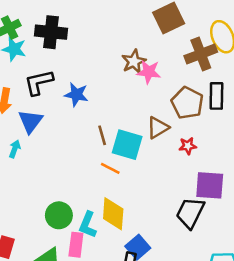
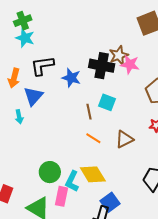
black cross: (51, 32) -> (102, 66), moved
brown triangle: (158, 128) -> (124, 139), moved
cyan square: (127, 145) -> (107, 102), moved, size x0.7
cyan arrow: (15, 149) -> (19, 117), turned 144
yellow diamond: (113, 214) -> (93, 174), turned -40

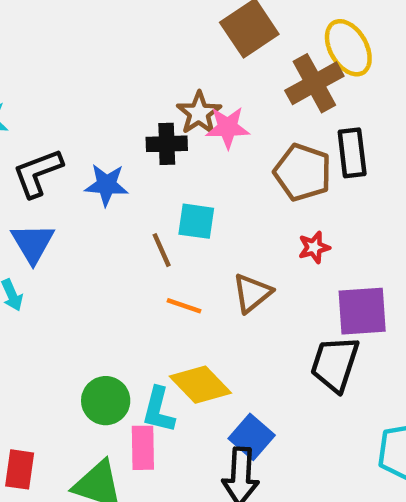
black cross: (102, 66) -> (167, 144), size x0.7

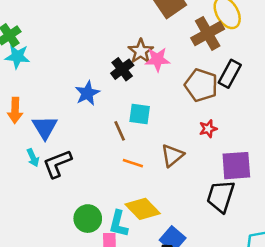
black cross: (167, 144) -> (122, 69), turned -35
black rectangle: (352, 153) -> (230, 74), turned 36
black L-shape: (38, 173) -> (57, 164), moved
blue star: (107, 185) -> (87, 93), turned -30

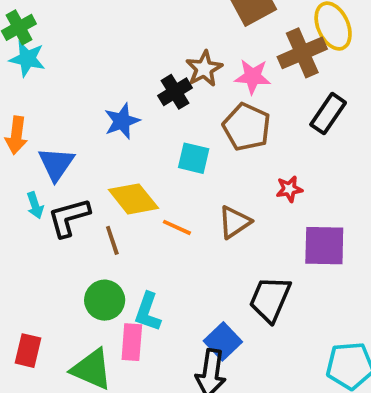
pink star: (157, 59) -> (253, 77), moved
brown pentagon: (201, 85) -> (247, 127), moved
brown line: (120, 131) -> (112, 240), moved
black trapezoid: (221, 196) -> (270, 299), moved
yellow diamond: (143, 209) -> (133, 199), moved

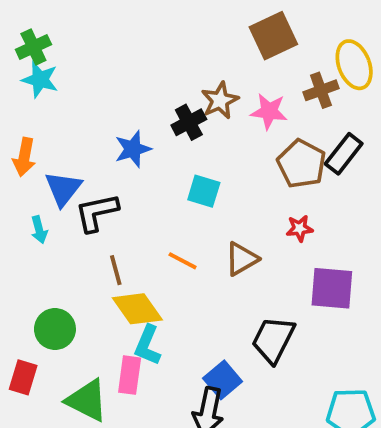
brown cross: (302, 53) -> (321, 90), size x0.7
brown pentagon: (247, 127) -> (302, 164), moved
yellow diamond: (133, 199) -> (137, 309), moved
black L-shape: (69, 217) -> (97, 212), moved
green circle: (105, 300) -> (55, 329), moved

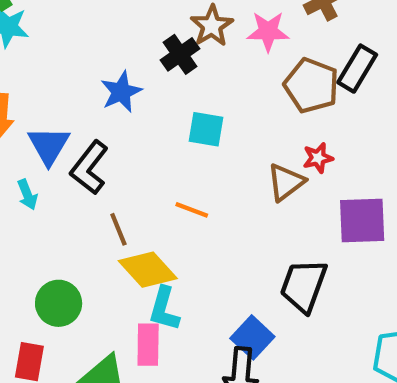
black L-shape: (97, 212) -> (89, 168), turned -33
brown triangle: (242, 259) -> (286, 182), moved

